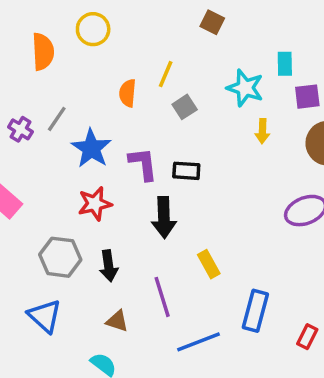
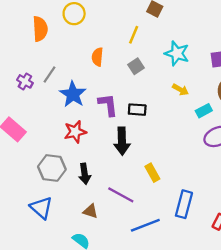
cyan rectangle: (285, 64) -> (204, 111), moved, turned 63
yellow line: (166, 74) -> (134, 35), moved
yellow arrow: (262, 131) -> (180, 90), moved, turned -63
purple line: (162, 297) -> (121, 195), turned -44

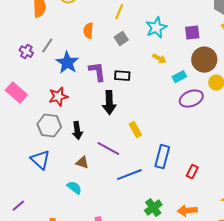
cyan star: (177, 53) -> (156, 28), turned 30
red star: (75, 132) -> (58, 97), moved

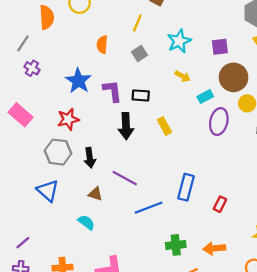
gray line: (47, 46) -> (23, 43), moved
purple ellipse: (191, 99) -> (219, 122), turned -55
yellow rectangle: (135, 130) -> (164, 126), moved
green cross: (153, 208) -> (176, 245), turned 30

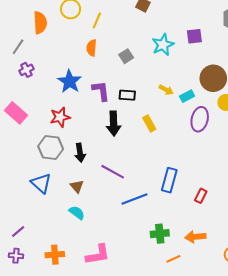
yellow line: (137, 23) -> (97, 21), moved
purple square: (220, 47) -> (194, 36), moved
purple cross: (32, 68) -> (26, 70), turned 32
yellow arrow: (183, 76) -> (166, 90), moved
brown triangle: (95, 194) -> (77, 186), moved, turned 32

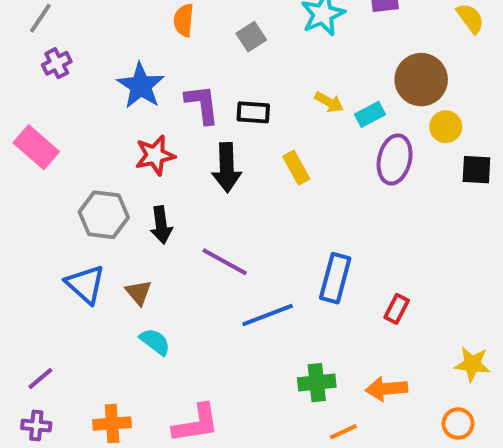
red star: (60, 117) -> (155, 155), moved
brown triangle: (77, 186) -> (139, 292), moved

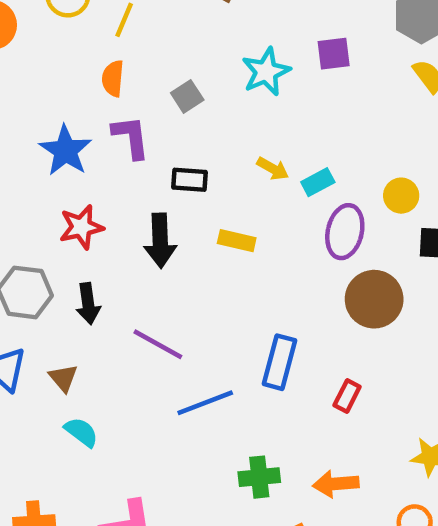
brown circle: (421, 80) -> (374, 299), moved
purple L-shape: (202, 104) -> (131, 137), moved
yellow rectangle: (296, 168) -> (237, 241), turned -48

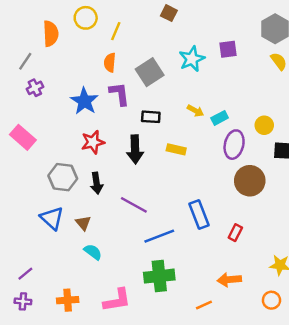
gray square: (187, 96) -> (150, 72), size x1.6
blue rectangle: (280, 362) -> (199, 215), turned -36
green cross: (259, 477) -> (159, 276), moved, size x1.4

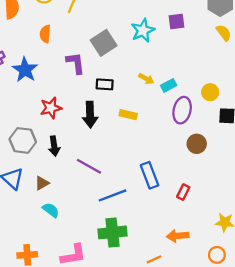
orange semicircle: (110, 62) -> (45, 34), moved
blue star: (84, 101) -> (25, 70), moved
brown circle: (250, 181) -> (197, 144), size x0.7
brown triangle: (83, 223) -> (42, 183), turned 40

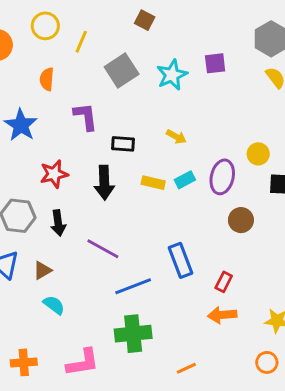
gray square: (104, 43) -> (122, 70), moved
cyan rectangle: (169, 85) -> (185, 180), moved
orange arrow: (178, 236) -> (222, 315), moved

